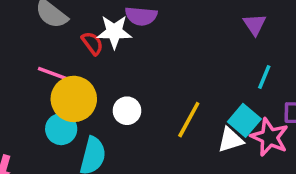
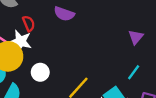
white star: (114, 32) -> (20, 41), moved

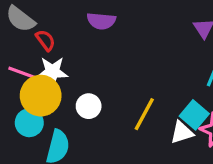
red semicircle: (29, 24) -> (46, 40), moved

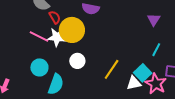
yellow circle: (41, 96) -> (72, 30), moved

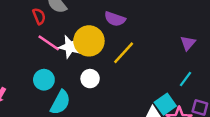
red semicircle: (55, 17) -> (39, 16), moved
yellow line: (112, 69) -> (124, 53), moved

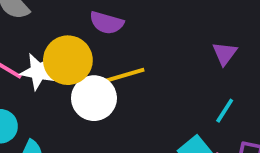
yellow line: (124, 53) -> (124, 75), turned 35
white circle: (90, 79) -> (94, 98), moved, size x1.5

